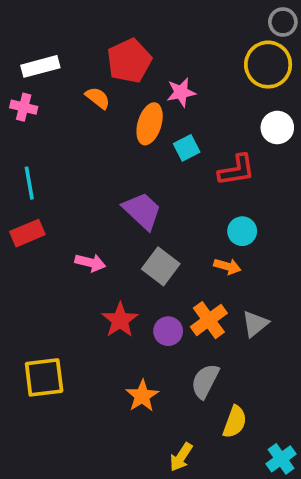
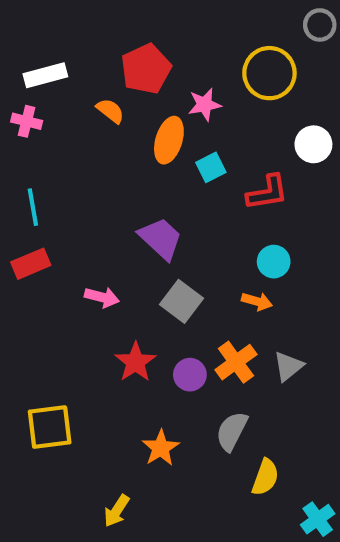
yellow circle: (268, 65) -> (269, 73), moved
yellow arrow: (181, 457) -> (117, 511), moved

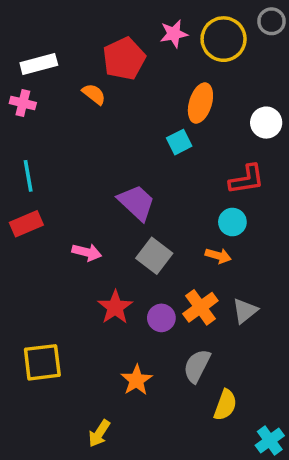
yellow circle: (269, 73) -> (224, 39), moved
pink star: (205, 105) -> (174, 34), moved
orange ellipse: (169, 140) -> (200, 103), moved
red L-shape: (267, 192) -> (247, 179), moved

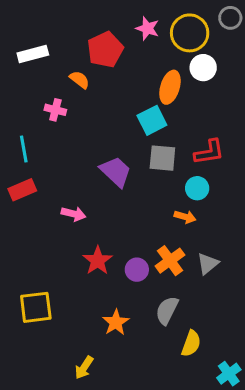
pink star: (174, 34) -> (147, 28), turned 30
pink cross: (23, 103) -> (55, 110), moved
white circle: (266, 123) -> (203, 68), moved
cyan square: (179, 142) -> (152, 120), size x1.4
gray square: (154, 256) -> (162, 158), moved, turned -32

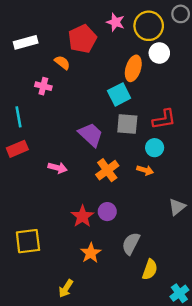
red star: (98, 261) -> (82, 216), moved
orange cross: (170, 261) -> (107, 170), moved
gray triangle: (208, 264) -> (177, 207), moved

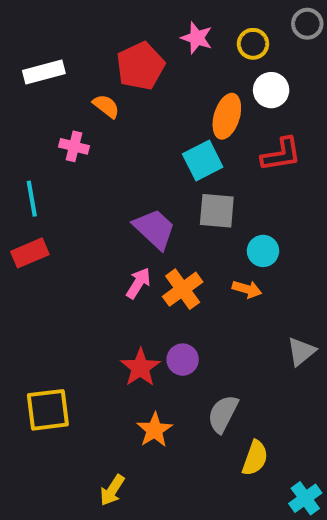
yellow circle: (149, 26) -> (253, 44), size x0.6
red L-shape: (164, 119) -> (281, 154), moved
pink arrow: (58, 168) -> (138, 283), moved, turned -72

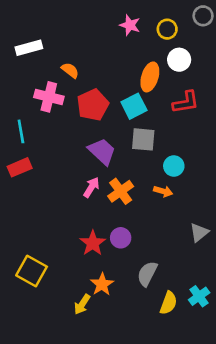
red pentagon: (140, 66) -> (93, 105), moved
pink cross: (74, 146) -> (49, 97), size x1.5
yellow square: (48, 410) -> (32, 271), turned 36
yellow arrow: (112, 490) -> (82, 304), moved
cyan cross: (305, 498) -> (199, 296), moved

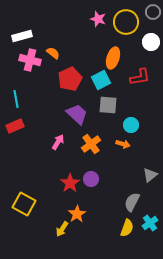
yellow circle: (167, 29) -> (126, 22), size x1.6
white circle: (179, 60) -> (151, 42), moved
pink cross: (49, 97) -> (30, 60), moved
pink arrow: (91, 187) -> (58, 142), moved
gray semicircle: (147, 274) -> (132, 202), moved

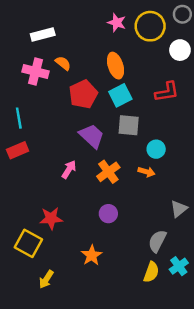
white rectangle: (22, 36) -> (43, 35), moved
orange ellipse: (113, 58) -> (116, 66), moved, turned -35
red star: (70, 183) -> (51, 218), moved, turned 30
yellow arrow: (62, 229) -> (46, 279), moved

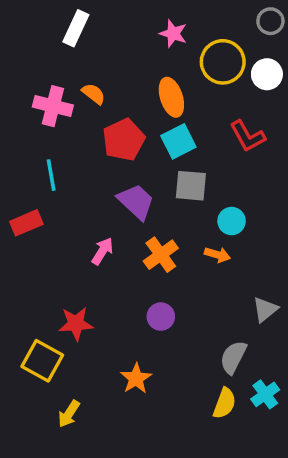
yellow circle: (150, 26) -> (223, 62), moved
white rectangle: (43, 35) -> (76, 28), moved, turned -50
red L-shape: (167, 92) -> (247, 136), turned 70
cyan line: (19, 118) -> (51, 175), moved

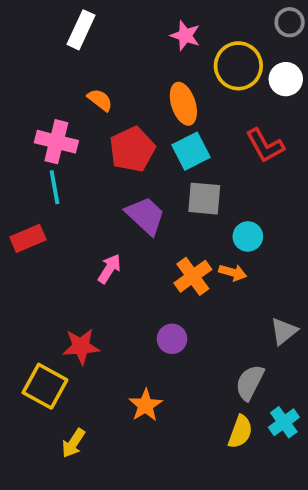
pink cross: (53, 106) -> (56, 142), moved
orange cross: (161, 255) -> (193, 276), moved

